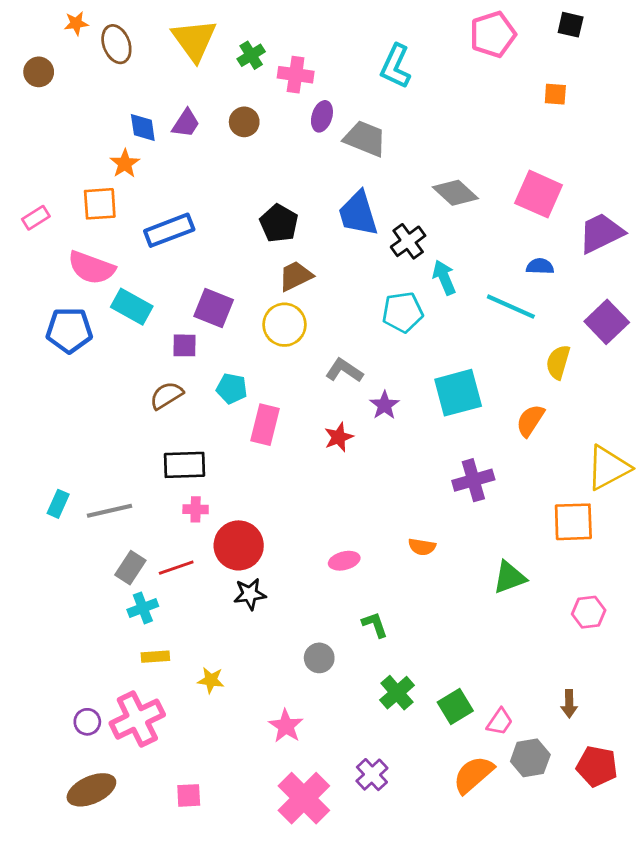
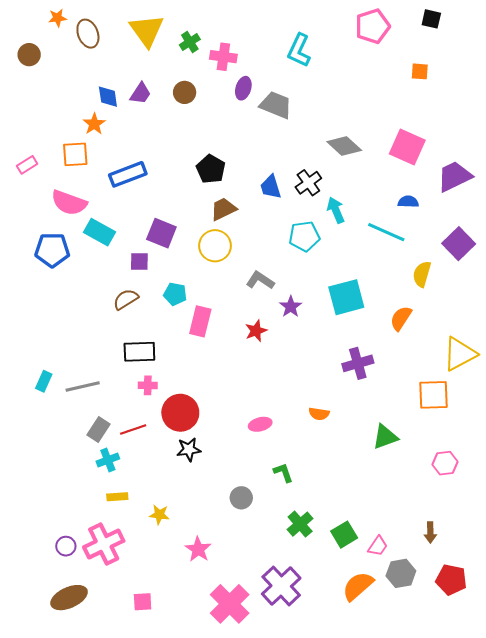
blue trapezoid: (358, 214) -> (271, 187), moved, size x0.7
pink star: (286, 726) -> (198, 549), moved
purple cross: (372, 775) -> (281, 586), size x1.6

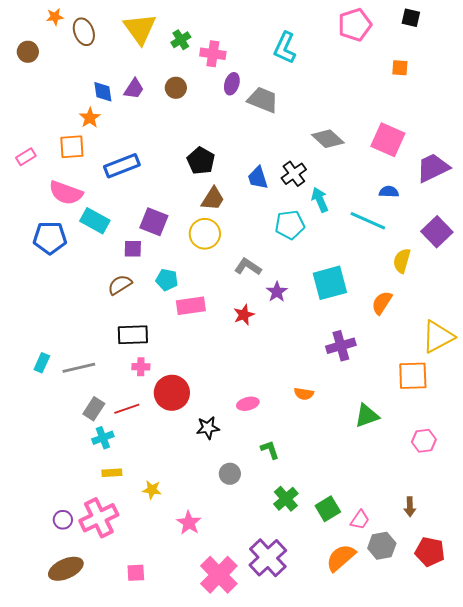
brown trapezoid: (223, 209) -> (213, 199), turned 148
pink rectangle: (200, 321) -> (191, 306), turned 68
black star: (189, 449) -> (208, 428), moved

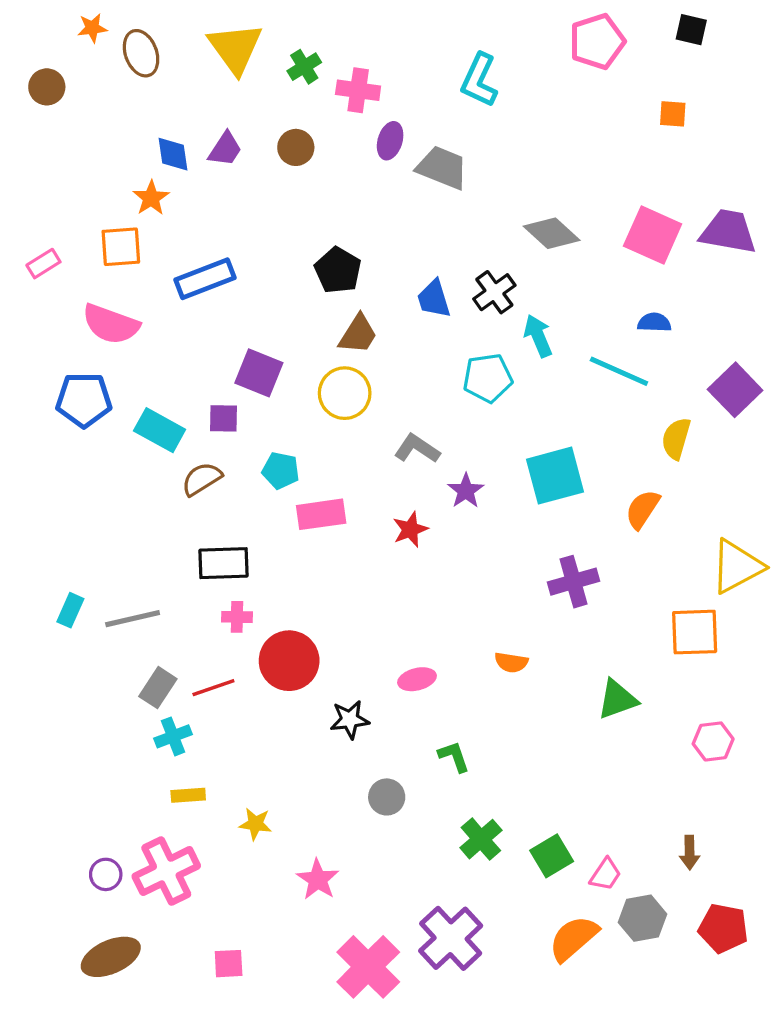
purple trapezoid: (433, 168) -> (728, 232), moved, turned 36
cyan rectangle: (95, 221) -> (160, 430), moved

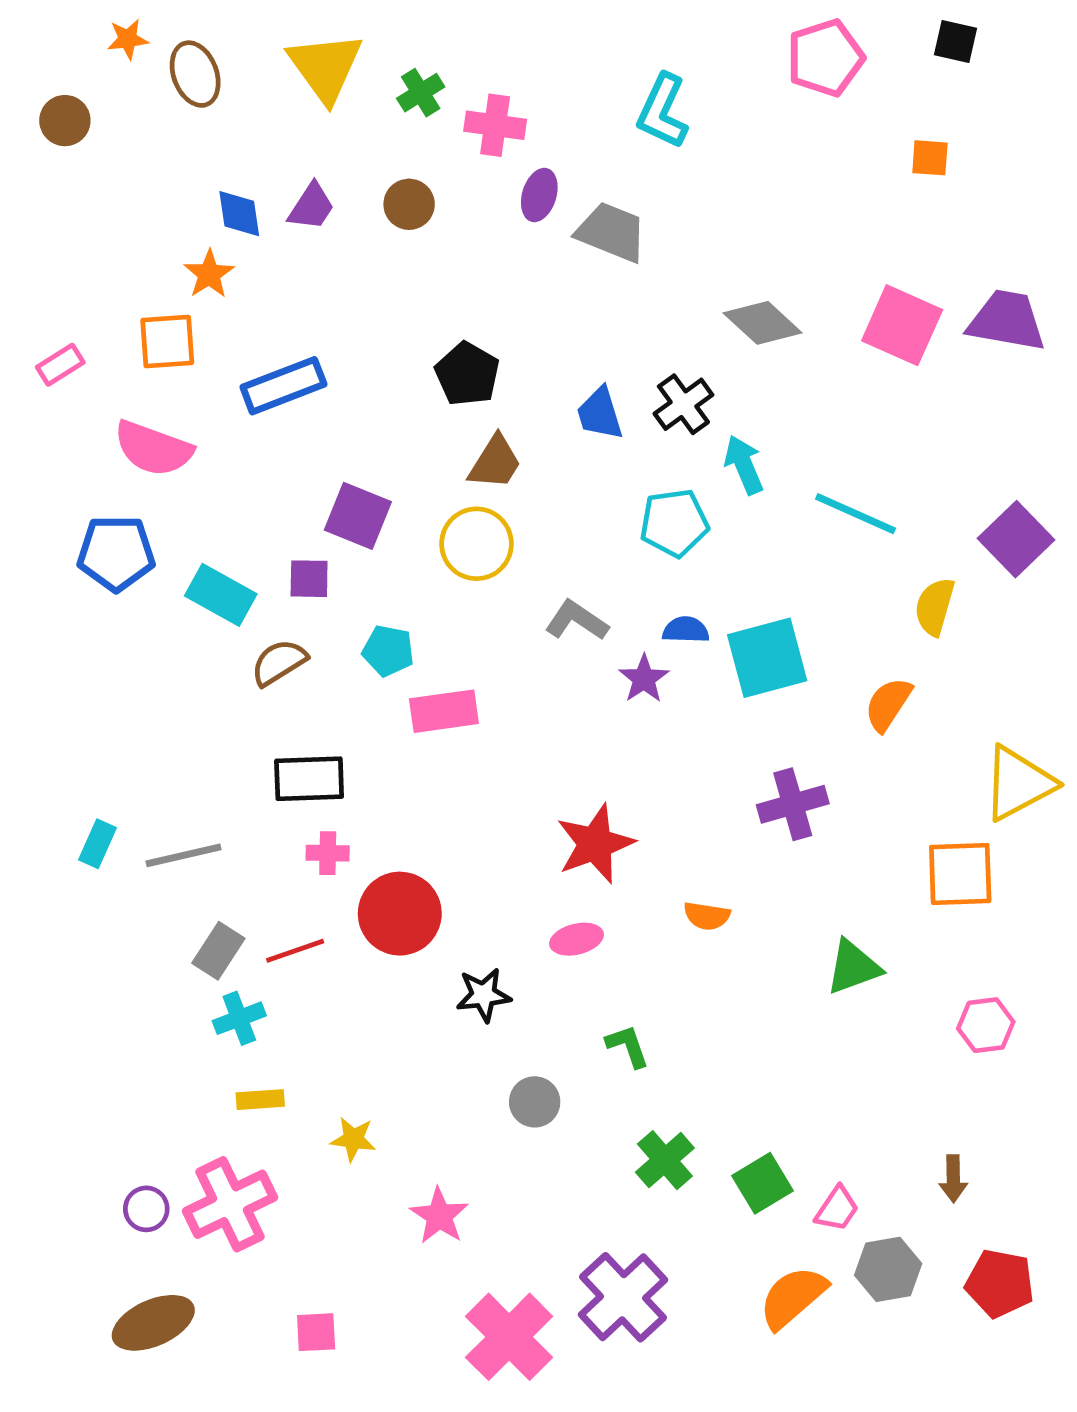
blue semicircle: (654, 322) -> (686, 630), moved
red star: (410, 529) -> (595, 844), moved, size x1.6

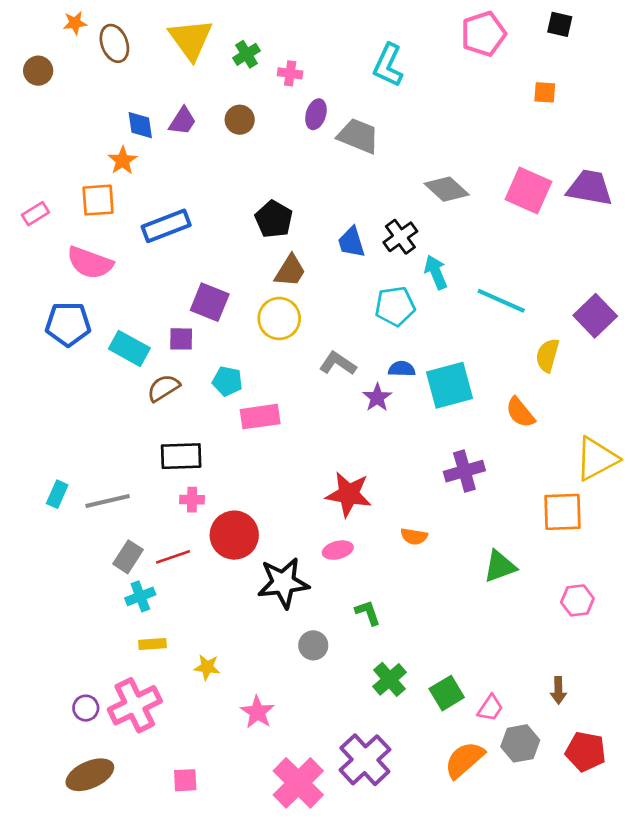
pink cross: (495, 125) -> (290, 73), size x0.7
orange semicircle: (888, 704) -> (520, 412), turned -72
red star: (595, 844) -> (349, 494), turned 30
black star: (483, 995) -> (283, 583), size x1.6

